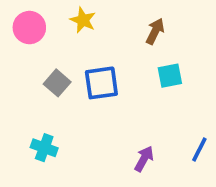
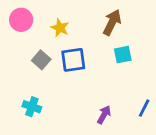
yellow star: (83, 20) -> (60, 28), moved
brown arrow: (155, 31) -> (112, 22), size x1.4

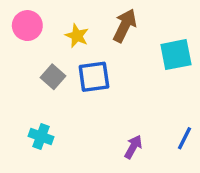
brown arrow: (112, 22) -> (125, 26), moved
cyan square: (123, 55) -> (176, 55), moved, size x1.4

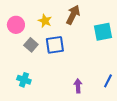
pink circle: (27, 26) -> (16, 25), moved
purple arrow: (133, 147) -> (78, 86), turned -32

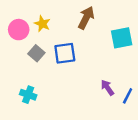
yellow star: (45, 21) -> (42, 24), moved
purple arrow: (78, 86) -> (107, 88), moved, turned -32

